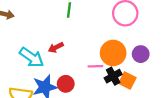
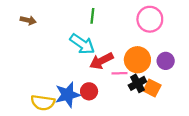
red arrow: (56, 47) -> (101, 61), moved, size x1.5
cyan arrow: (32, 57) -> (82, 44), moved

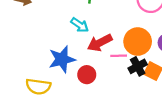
cyan arrow: (82, 44) -> (80, 25), size x0.7
blue star: (68, 95) -> (62, 59), moved

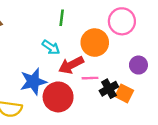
orange circle: (138, 42) -> (95, 43), moved
red circle: (87, 75) -> (58, 97), size x1.6

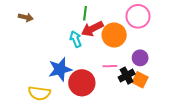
cyan arrow: (51, 47) -> (76, 39), turned -147
red arrow: (71, 65) -> (92, 29), moved
purple circle: (138, 65) -> (140, 58), moved

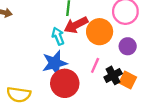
purple circle: (140, 58) -> (128, 46), moved
pink line: (110, 66) -> (95, 65), turned -64
blue star: (60, 69) -> (55, 63), moved

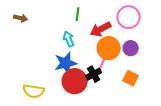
red arrow: (76, 25) -> (101, 29), moved
orange circle: (100, 32) -> (109, 48), moved
black cross: (113, 75) -> (94, 74), moved

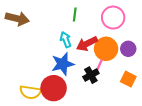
pink circle: (129, 17) -> (113, 18), moved
brown arrow: (21, 18) -> (17, 19), size x1.6
red arrow: (101, 29) -> (87, 44), moved
red circle: (75, 81) -> (54, 88), moved

